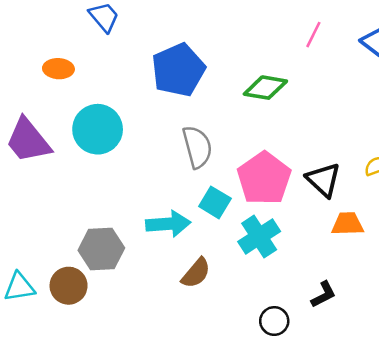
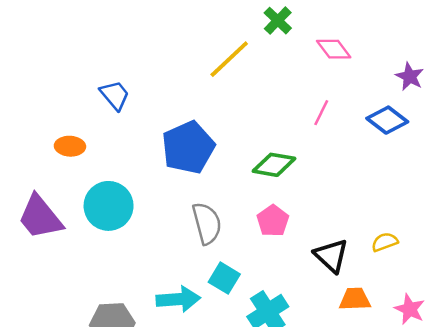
pink pentagon: (264, 178) -> (273, 221), moved, size x0.6

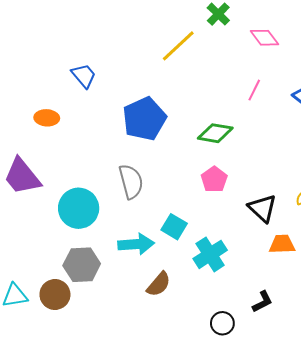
cyan circle: (109, 206) -> (79, 208), moved
gray semicircle: (207, 223) -> (131, 182), moved

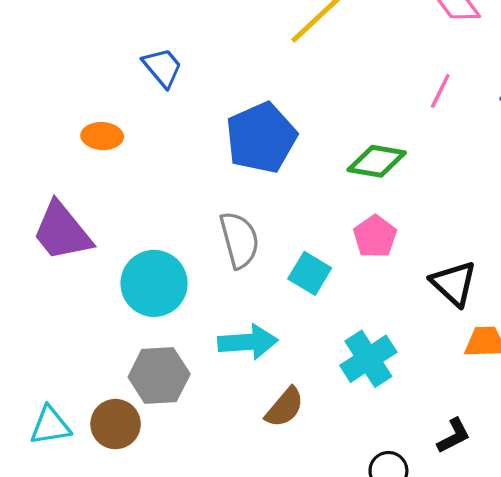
cyan square: (174, 227) -> (310, 273), moved

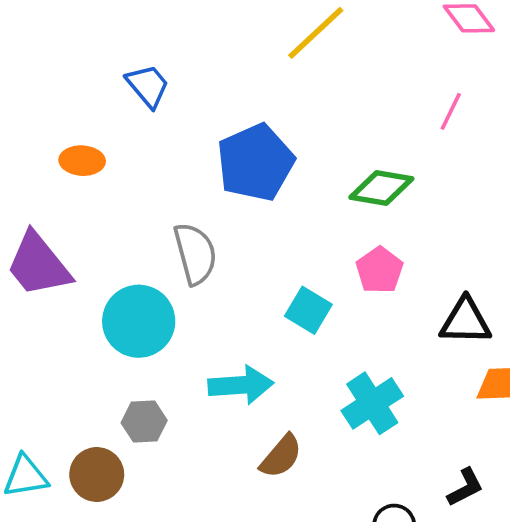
gray semicircle: (239, 240) -> (195, 254), moved
black triangle: (454, 283) -> (465, 321), turned -42
gray hexagon: (159, 375) -> (144, 422), size x0.7

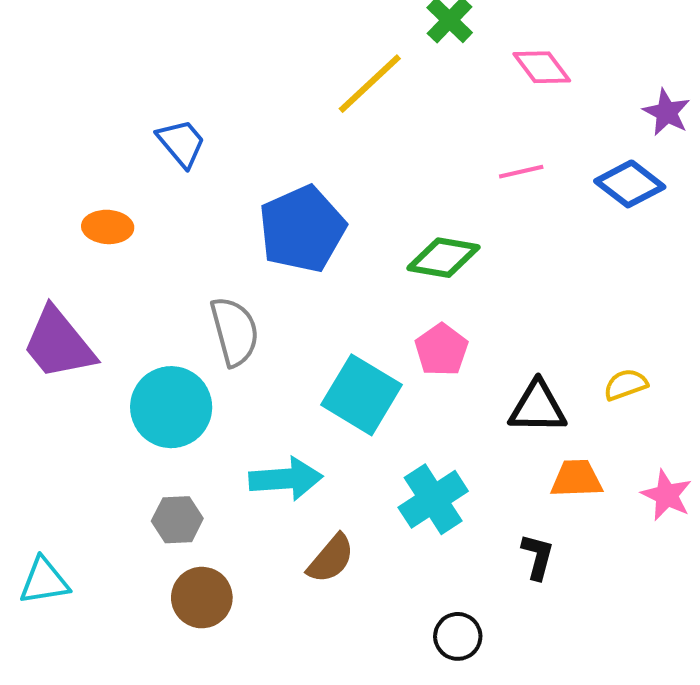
pink line: (451, 111) -> (521, 172), turned 51
cyan square: (308, 310) -> (362, 395), size x1.5
brown circle: (97, 474) -> (202, 598), moved
black L-shape: (465, 487) -> (538, 557), moved, turned -48

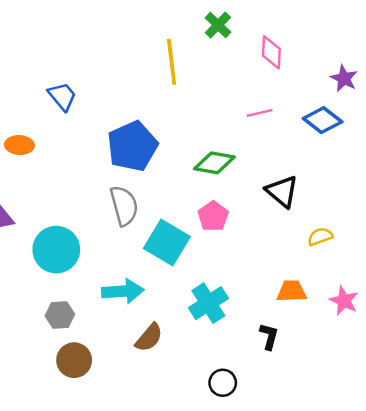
pink diamond: (542, 67) -> (271, 52), turned 40
yellow line: (370, 84) -> (172, 62), turned -54
gray semicircle: (235, 331) -> (124, 206), moved
black triangle: (538, 407) -> (282, 191), moved, turned 39

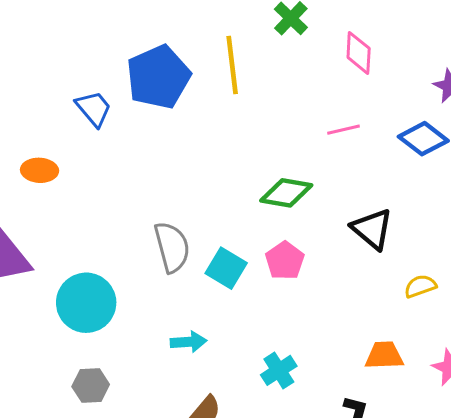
blue pentagon: (132, 146) -> (158, 77), moved
cyan square: (167, 242) -> (226, 268), moved, size x0.7
cyan arrow: (123, 291) -> (188, 342), moved, size x0.7
cyan cross: (208, 303) -> (279, 370), size x0.7

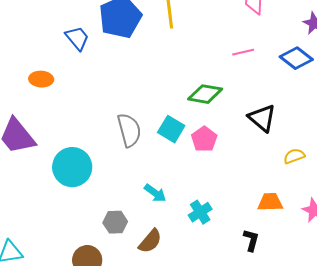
cyan square: (226, 268) -> (171, 129), moved
cyan arrow: (188, 342) -> (155, 193), moved, turned 40
gray hexagon: (91, 385) -> (115, 222), moved

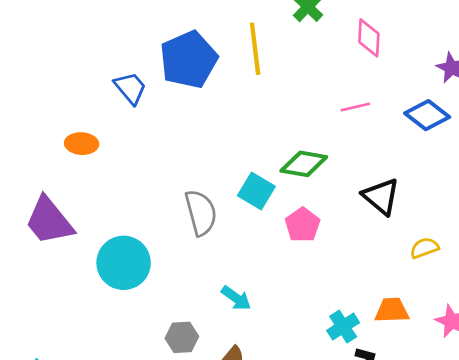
cyan square: (171, 129) -> (256, 191), moved
cyan cross: (200, 212) -> (343, 327), moved

